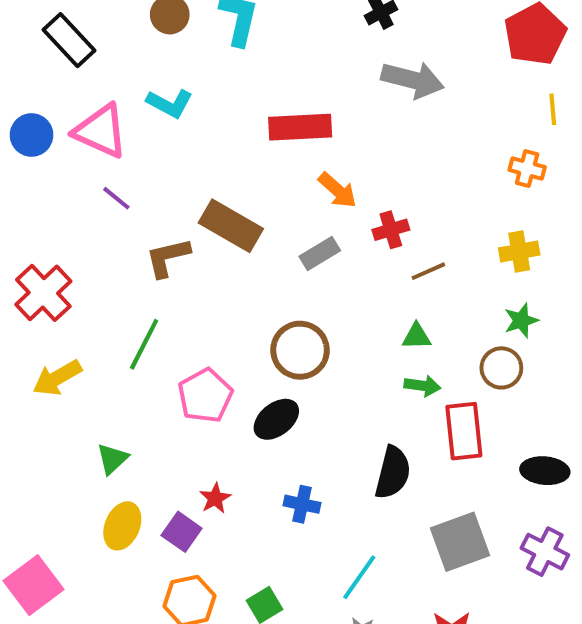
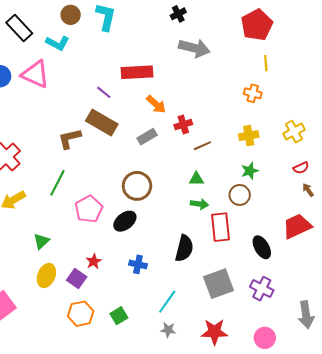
cyan L-shape: (170, 103) -> (57, 43), moved
purple line: (116, 198) -> (104, 92), moved
black ellipse: (545, 471) -> (262, 247), turned 55

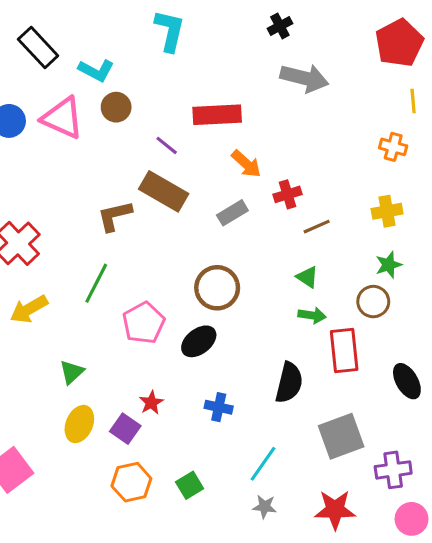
brown circle: (71, 15) -> (116, 107), moved
green triangle: (196, 179) -> (307, 277), turned 35
purple cross: (262, 289) -> (393, 470), moved, turned -35

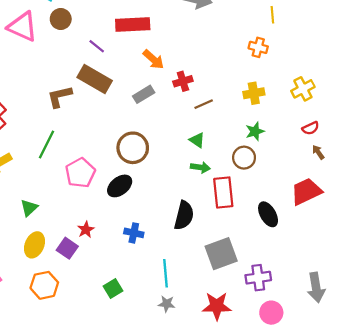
cyan line: (263, 464) -> (165, 273), turned -40
orange hexagon: (131, 482) -> (44, 285), moved

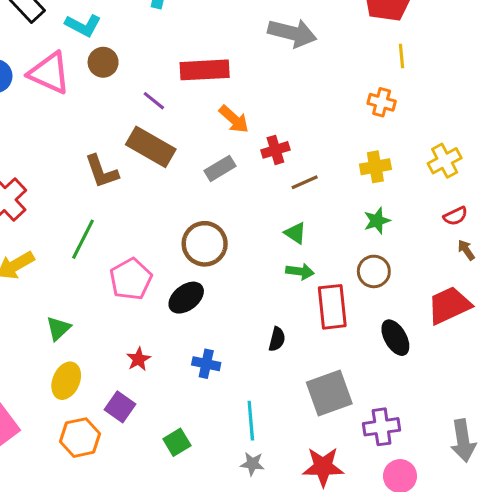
brown L-shape: (60, 97) -> (102, 171), turned -96
brown circle: (244, 158) -> (374, 271), moved
black semicircle: (184, 215) -> (277, 339), size x0.6
purple square: (67, 248) -> (120, 407), moved

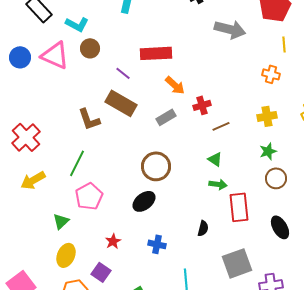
gray arrow: (292, 33) -> (230, 29), moved
brown circle: (374, 271) -> (276, 178), moved
pink pentagon: (131, 279) -> (89, 196), moved

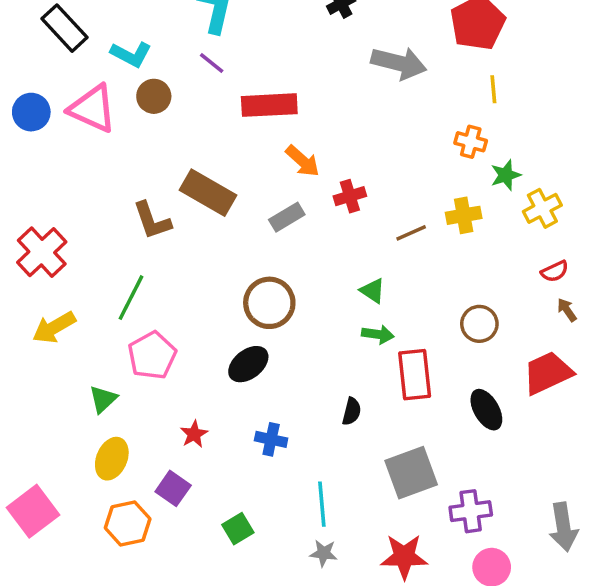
purple line: (123, 73) -> (212, 63), moved
brown line: (221, 126) -> (411, 233), moved
green star: (268, 151) -> (506, 175), moved

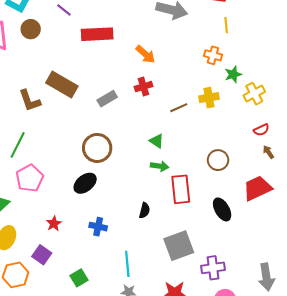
orange arrow: (303, 161) -> (145, 54), moved

